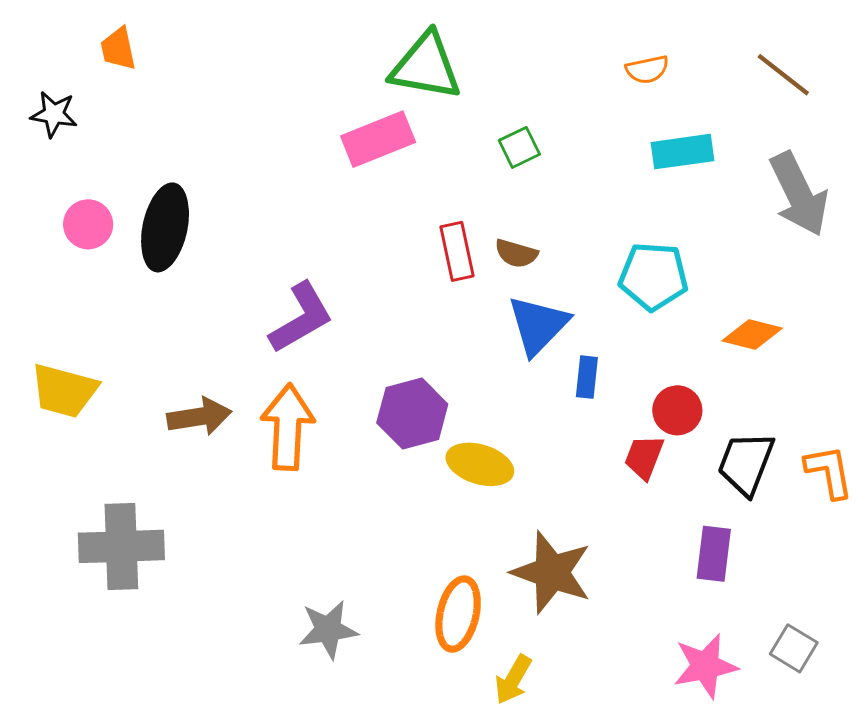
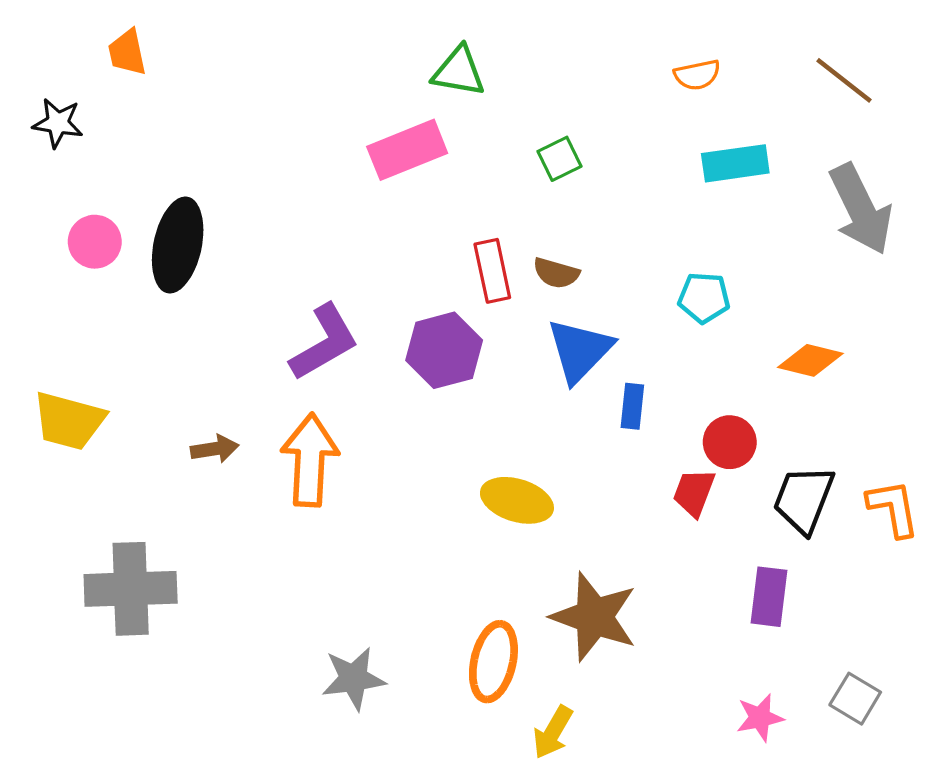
green triangle: (426, 66) -> (459, 71), size x0.7
cyan pentagon: (653, 276) -> (704, 298), size x0.7
purple hexagon: (412, 413) -> (444, 350), moved
brown arrow: (199, 417) -> (215, 449), size x0.7
pink star: (705, 666) -> (760, 718), size x0.7

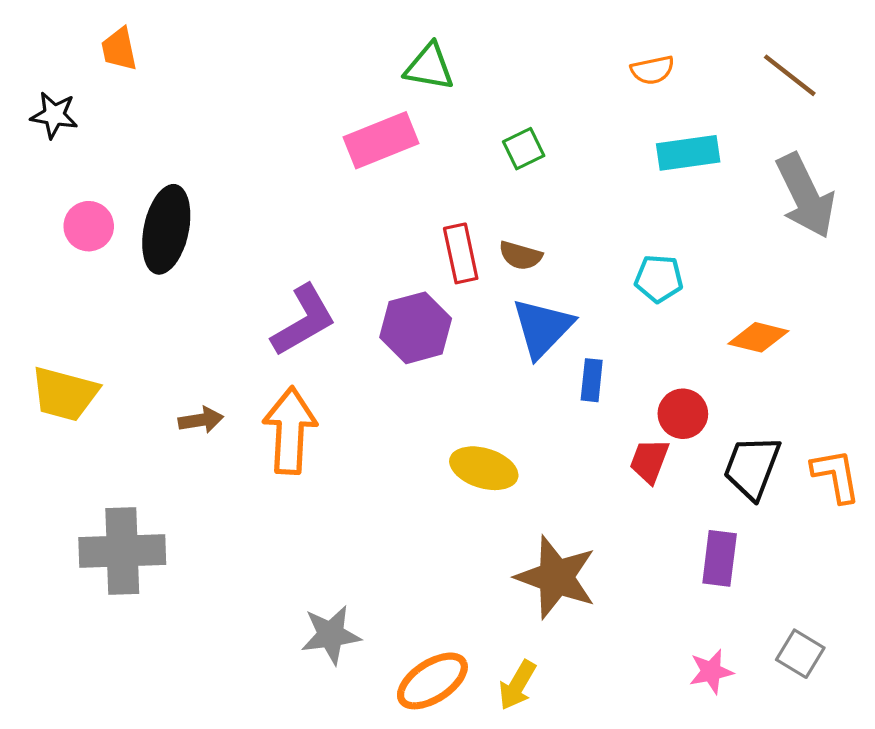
orange ellipse: (493, 662) -> (432, 681), moved, turned 44

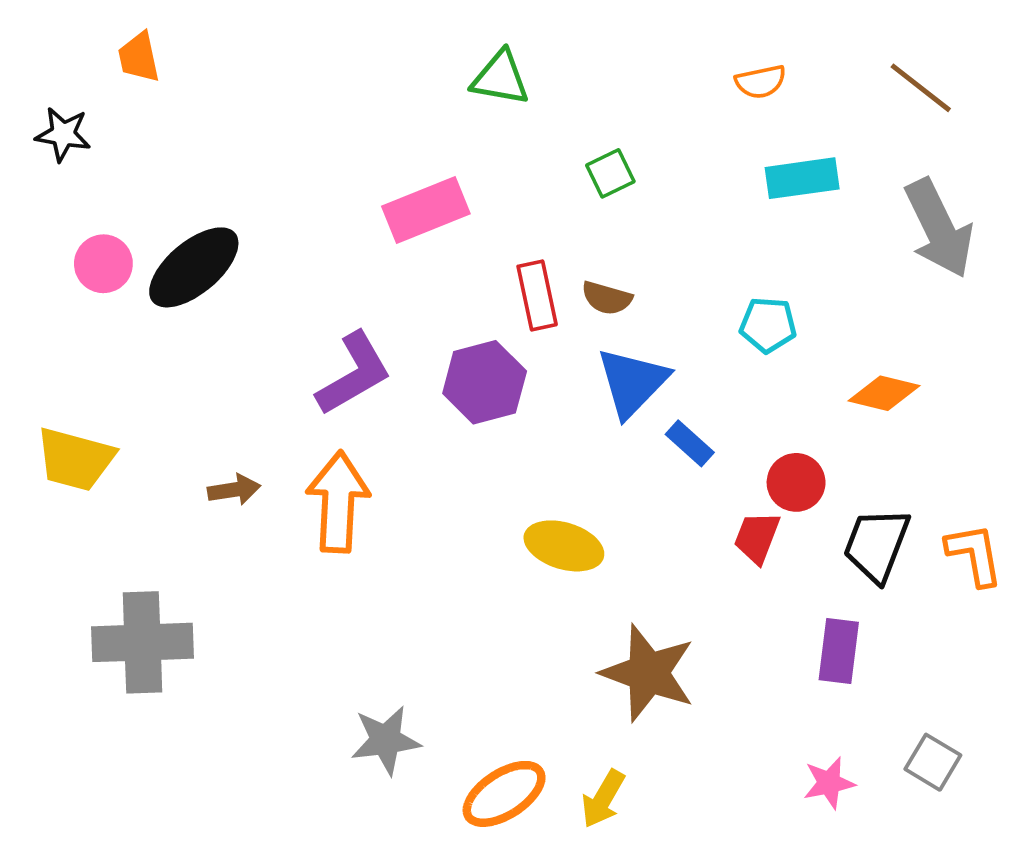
pink rectangle: (381, 140) -> (426, 210), moved
black ellipse: (166, 229) -> (194, 267), turned 38
blue rectangle: (592, 380) -> (690, 443), turned -54

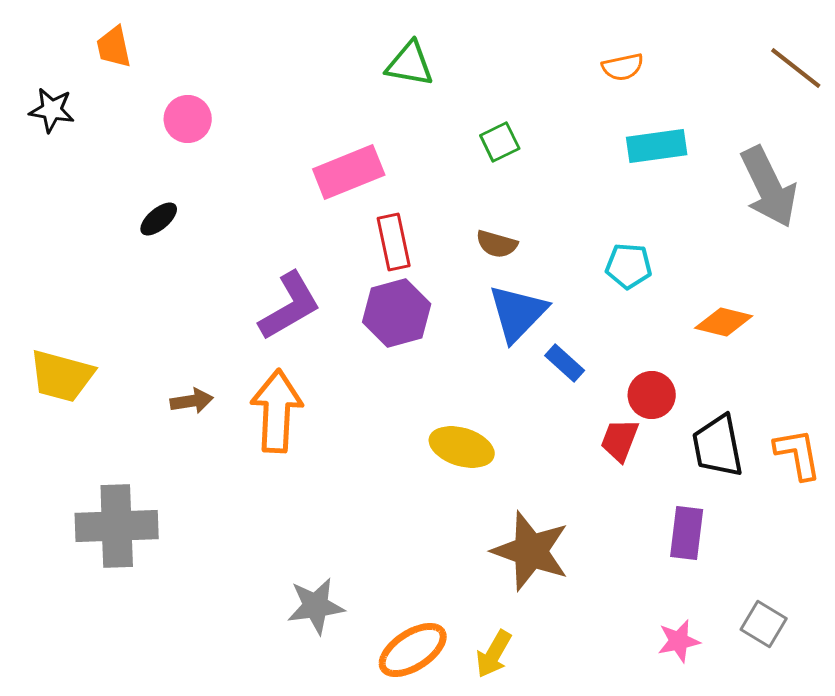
brown line: (921, 88) -> (796, 68), moved
pink circle: (103, 264) -> (188, 119), moved
black ellipse: (194, 267) -> (159, 219), size x0.5
red rectangle: (537, 296) -> (394, 242), moved
black trapezoid: (877, 545) -> (718, 446), turned -32

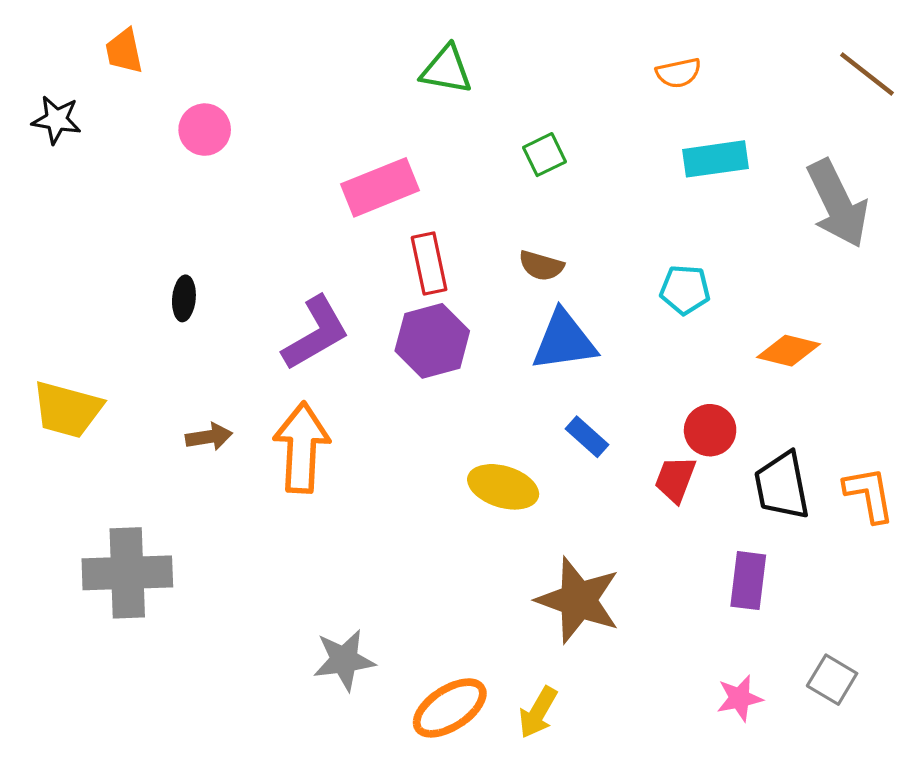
black ellipse: (159, 219) -> (184, 298), moved, turned -45
blue triangle: (518, 313) -> (564, 341), turned 38
blue rectangle: (565, 363) -> (587, 437), moved

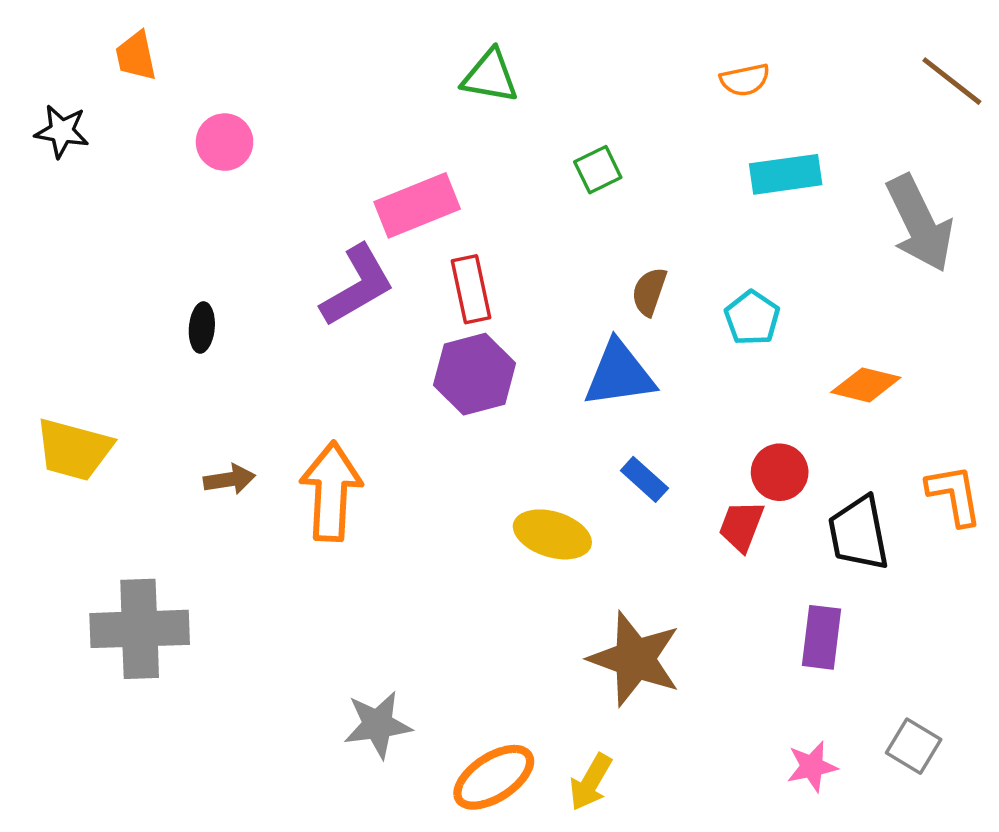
brown semicircle: (541, 266) -> (649, 292), moved, turned 93
cyan pentagon: (685, 290) -> (752, 318), turned 30
purple L-shape: (316, 333) -> (357, 286), moved
orange L-shape: (869, 494) -> (954, 495), moved

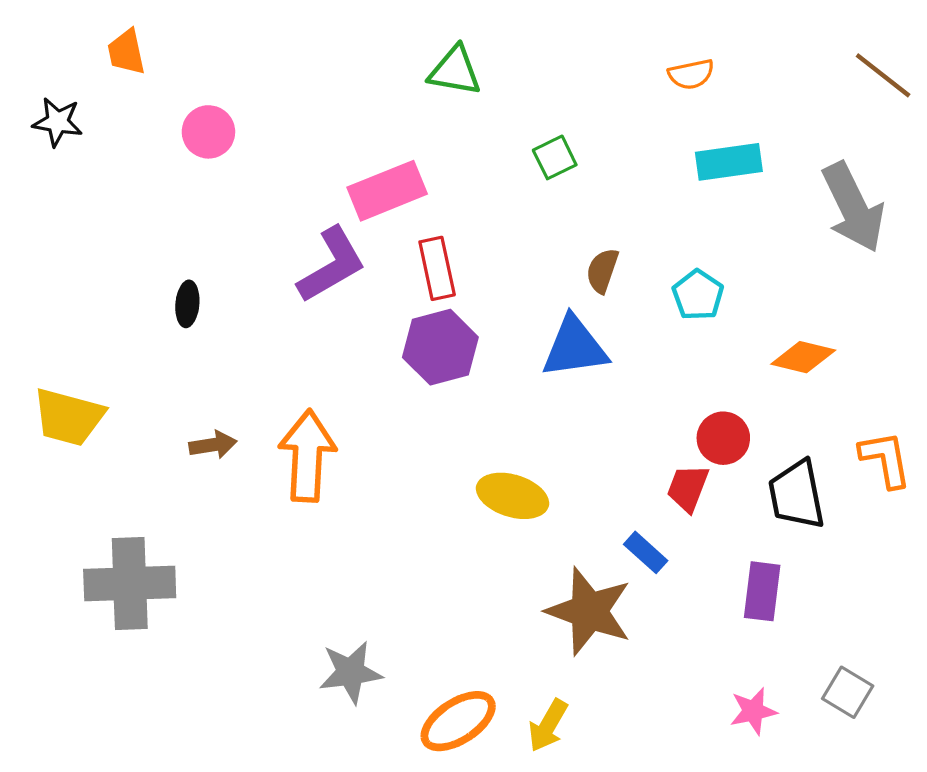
blue rectangle: (644, 479) -> (646, 552), moved

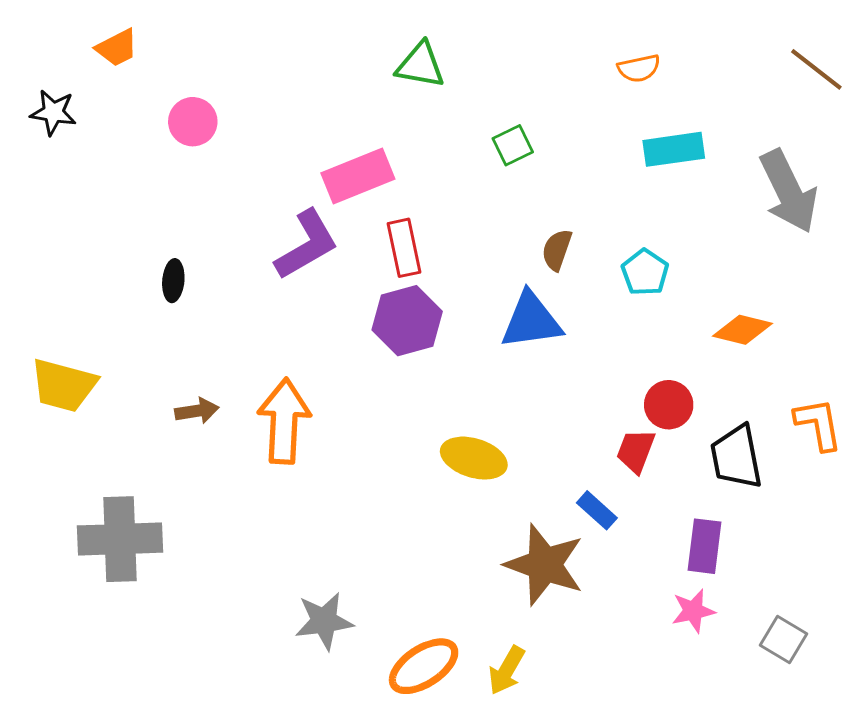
orange trapezoid: (126, 52) -> (117, 48), turned -105
pink star: (753, 711) -> (693, 611), moved

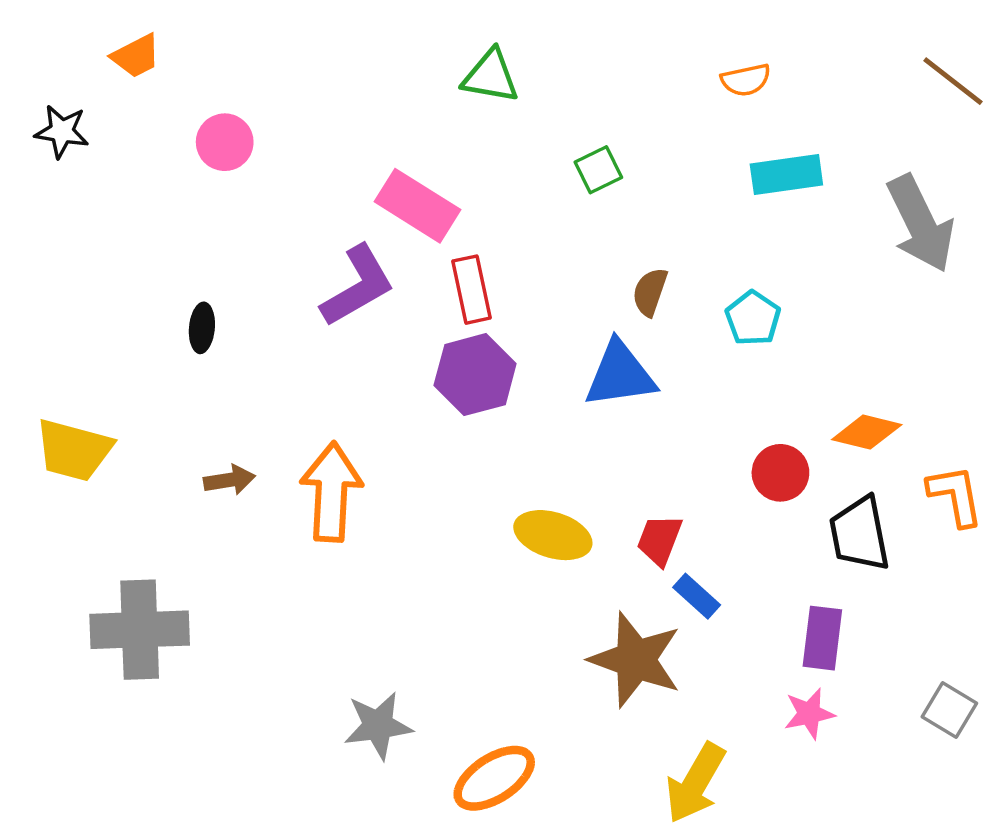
pink rectangle: (358, 176) -> (418, 206), turned 54
orange diamond: (742, 330) -> (867, 432), moved
red trapezoid: (636, 451) -> (659, 540), moved
gray square: (783, 640) -> (949, 710), moved
yellow arrow: (507, 670) -> (695, 783), moved, size x1.4

